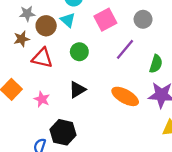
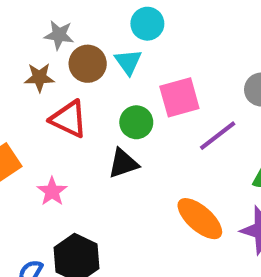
pink square: (105, 20) -> (179, 97), moved
black triangle: (77, 90) -> (123, 163), moved

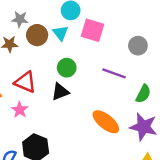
pink square: (179, 97) -> (92, 30), moved, turned 35
red triangle: (69, 119) -> (25, 82), moved
purple line: (218, 136) -> (114, 73), turned 60

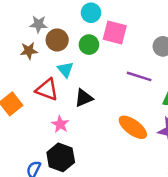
cyan triangle: (60, 33) -> (65, 70), moved
green circle: (67, 68) -> (89, 45), moved
pink star: (20, 110) -> (60, 124), moved

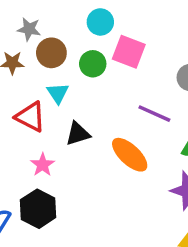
orange ellipse: (133, 127) -> (130, 155), moved

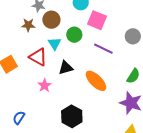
green circle: (93, 64) -> (74, 35), moved
purple line: (154, 114) -> (103, 49), moved
black hexagon: (38, 209) -> (72, 116), moved

